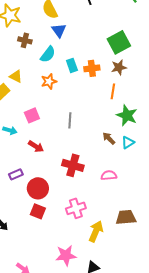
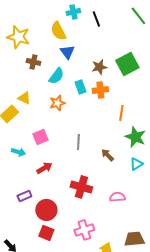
brown star: (119, 67) -> (99, 67), moved
brown arrow: (109, 138) -> (107, 155), moved
red arrow: (36, 146) -> (44, 168), turned -63

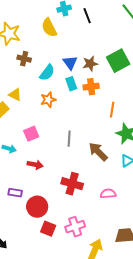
blue triangle: (67, 52) -> (70, 63), moved
brown arrow: (107, 155) -> (98, 152), size x1.5
red arrow: (44, 168) -> (35, 165), turned 42
purple rectangle: (24, 196) -> (15, 193), turned 32
red square: (46, 233) -> (48, 229), moved

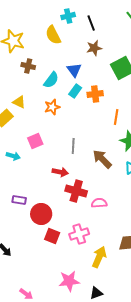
brown star: (90, 64) -> (94, 48), moved
cyan rectangle: (71, 84) -> (75, 91), turned 56
red arrow: (35, 165) -> (60, 172), moved
pink semicircle: (108, 194) -> (99, 203), moved

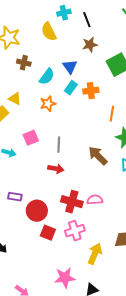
gray line: (73, 146) -> (59, 145), moved
red cross: (76, 191) -> (72, 202), moved

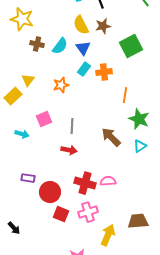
yellow semicircle: (49, 32) -> (81, 25), moved
cyan semicircle: (47, 77) -> (60, 46), moved
yellow triangle: (15, 99) -> (28, 80), turned 40

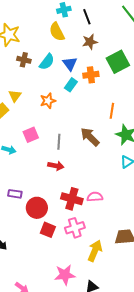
yellow semicircle: (81, 25) -> (57, 32), moved
orange cross: (104, 72) -> (91, 75), moved
brown arrow: (111, 137) -> (90, 137), moved

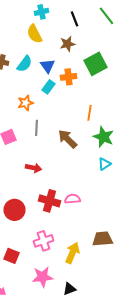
black line: (87, 17) -> (74, 19), moved
gray line: (59, 142) -> (36, 128), moved
pink cross: (75, 228) -> (44, 241), moved
red square: (48, 230) -> (12, 256), moved

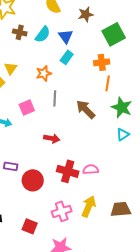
orange cross: (68, 77) -> (102, 62), moved
yellow arrow: (72, 253) -> (89, 206), moved

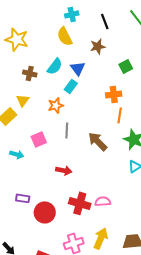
brown cross: (20, 32) -> (30, 73), moved
green square: (114, 34) -> (126, 66), size x0.6
cyan rectangle: (67, 57) -> (71, 86), moved

